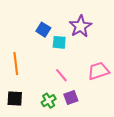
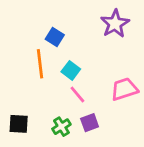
purple star: (80, 26) -> (115, 24), moved
cyan square: (59, 42) -> (71, 70), moved, turned 32
orange line: (16, 63) -> (40, 64), moved

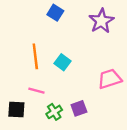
blue square: (55, 37) -> (55, 13), moved
pink line: (77, 95) -> (36, 91), moved, turned -35

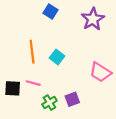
pink trapezoid: (110, 79) -> (100, 72), turned -130
black square: (16, 110) -> (13, 88), moved

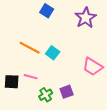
orange line: (32, 52) -> (30, 48), turned -55

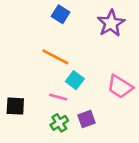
orange line: (30, 48) -> (55, 57), moved
cyan square: (53, 53) -> (75, 80), moved
pink line: (31, 77) -> (58, 97), moved

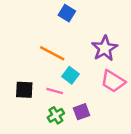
blue square: (61, 14) -> (67, 13), moved
purple star: (111, 23) -> (105, 48), moved
black square: (15, 106) -> (24, 90), moved

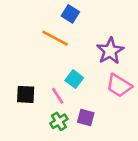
orange line: (52, 53) -> (55, 38), moved
pink line: (55, 91) -> (58, 96), turned 42
purple square: (81, 112) -> (86, 117), turned 35

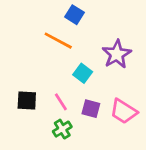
cyan square: (74, 79) -> (83, 73), moved
pink trapezoid: (119, 85) -> (124, 111), moved
purple square: (86, 117) -> (91, 109), moved

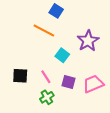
pink trapezoid: (124, 111) -> (93, 84), turned 125

